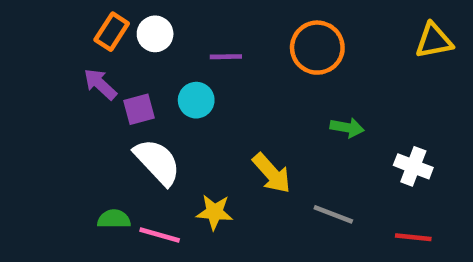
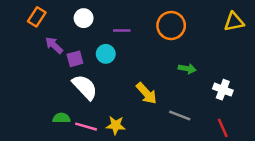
orange rectangle: (112, 32) -> (37, 17), moved
yellow star: (214, 212) -> (116, 125), moved
red line: (413, 237) -> (223, 128), turned 60

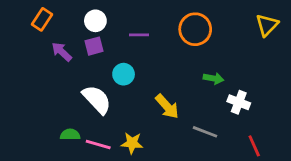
yellow triangle: (234, 22) -> (267, 25), turned -35
cyan circle: (106, 54) -> (124, 74), moved
purple square: (75, 59) -> (94, 46), moved
white cross: (223, 90) -> (239, 102), moved

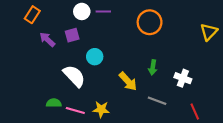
white circle: (95, 21) -> (82, 11), moved
yellow triangle: (267, 25) -> (209, 32), moved
purple line: (139, 35) -> (103, 11), moved
green arrow: (213, 78) -> (153, 67), moved, turned 88

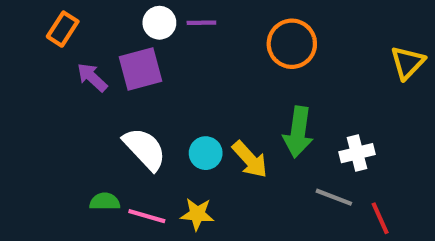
purple square: (72, 35) -> (140, 69), size x1.5
cyan circle: (95, 57) -> (206, 153), moved
green arrow: (153, 67) -> (298, 132), size x1.6
white cross: (183, 78) -> (357, 153), turned -35
gray line: (157, 101) -> (334, 197), moved

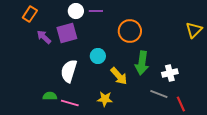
orange circle: (292, 44) -> (130, 31), moved
white semicircle: (145, 149) -> (69, 71), turned -120
cyan circle: (206, 153) -> (98, 56), moved
yellow star: (197, 214) -> (105, 99), moved

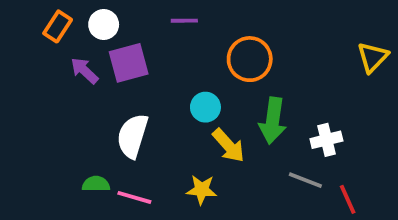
white circle: (76, 11) -> (104, 25), moved
cyan circle: (98, 56) -> (205, 107), moved

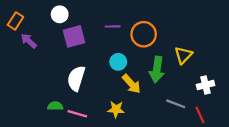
purple line: (184, 21) -> (113, 26), moved
orange rectangle: (58, 26) -> (15, 21), moved
yellow triangle: (373, 57) -> (183, 55), moved
purple arrow: (84, 71) -> (29, 41), moved
white cross: (326, 140) -> (205, 85), moved

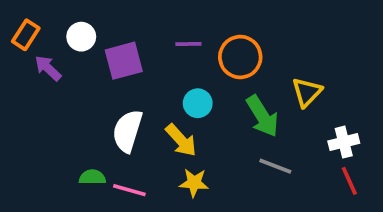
white circle: (60, 14) -> (81, 37), moved
green arrow: (157, 70) -> (262, 116), turned -40
yellow arrow: (131, 84) -> (181, 140), moved
gray line: (176, 104) -> (275, 166), moved
red line: (200, 115) -> (349, 181), moved

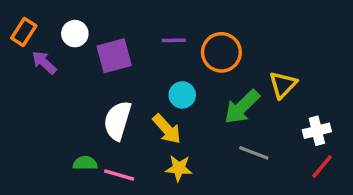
green arrow: (262, 116) -> (242, 107), turned 78
red line: (349, 181) -> (322, 167), turned 64

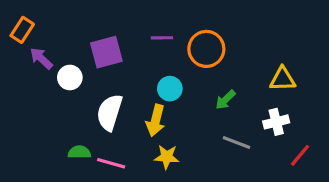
white circle: (75, 34) -> (70, 78), moved
yellow triangle: (283, 85) -> (283, 79), moved, turned 44
green arrow: (242, 107) -> (225, 100), size x0.6
yellow arrow: (167, 129) -> (156, 120), turned 56
white cross: (317, 131) -> (276, 122), moved

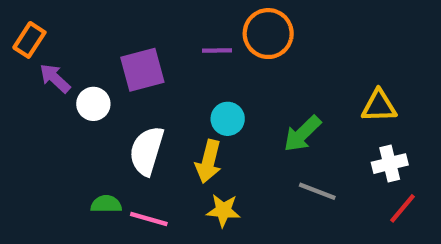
orange circle: (206, 49) -> (268, 34), moved
green arrow: (225, 100) -> (302, 134), size x1.4
white cross: (276, 122) -> (390, 164), moved

